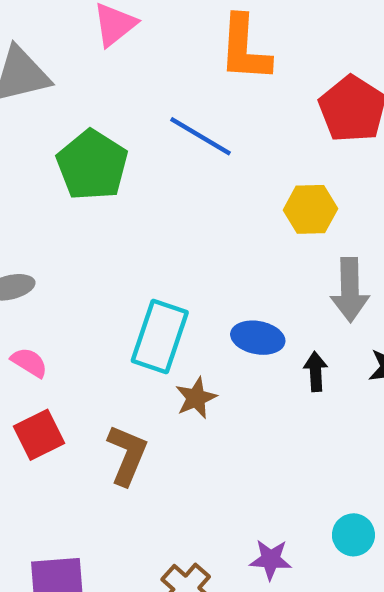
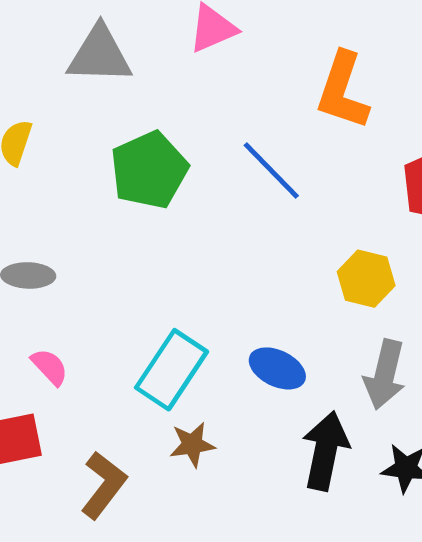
blue ellipse: (258, 338) -> (277, 368), moved
pink semicircle: (29, 362) -> (50, 367), moved
black arrow: (316, 372) -> (325, 451), size x1.8

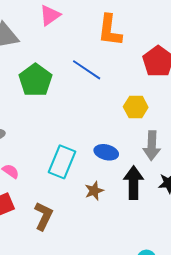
brown star: (192, 445) -> (94, 191), moved

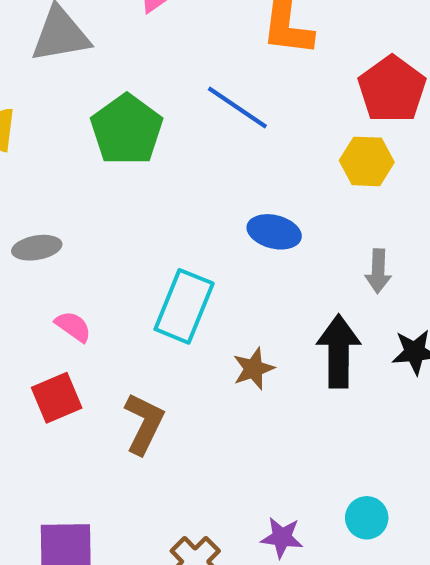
yellow hexagon: (136, 107) -> (367, 161), moved
gray arrow: (152, 146) -> (378, 271), size x0.7
blue ellipse: (106, 152) -> (274, 232), moved

